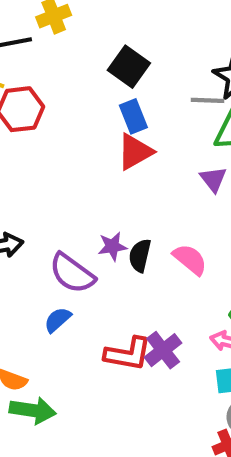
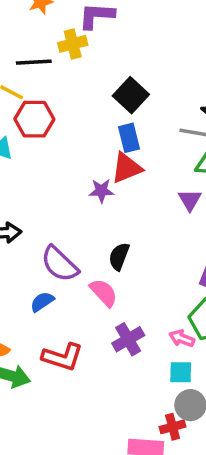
purple star: (112, 246) -> (101, 191), moved
pink semicircle: (190, 259) -> (104, 293), moved
red L-shape: (128, 354) -> (62, 357), moved

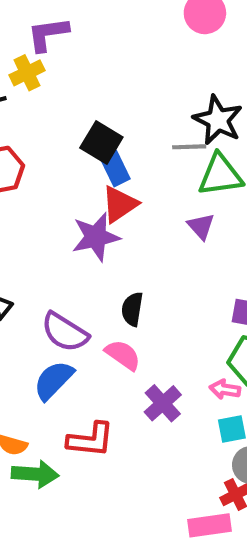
black square: (131, 95) -> (101, 143), moved
purple star: (101, 191) -> (96, 237), size x1.6
blue semicircle: (42, 302) -> (54, 380), size x1.5

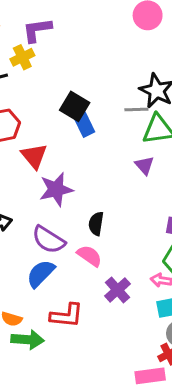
red triangle: (120, 204) -> (34, 156), moved, turned -36
purple star: (96, 237) -> (56, 189), moved

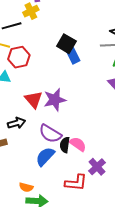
red triangle: (34, 156) -> (34, 100), moved
black semicircle: (96, 224) -> (65, 145), moved
red L-shape: (67, 315) -> (76, 183), moved

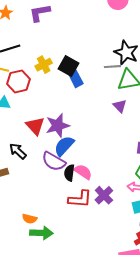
yellow cross: (31, 11) -> (44, 65), moved
black arrow: (16, 123) -> (18, 151), turned -120
blue semicircle: (45, 157) -> (64, 146), moved
red L-shape: (76, 183) -> (80, 199), moved

